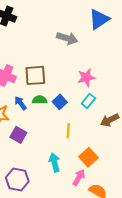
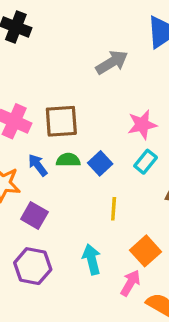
gray arrow: (67, 38) -> (112, 62), turned -48
purple hexagon: (17, 180) -> (33, 266), moved

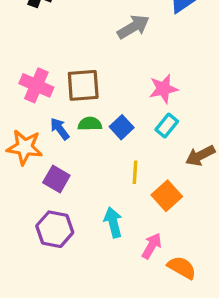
orange square: (146, 251) -> (167, 196), moved

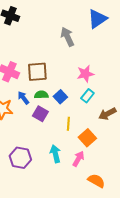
gray arrow: (133, 27) -> (67, 37), turned -84
purple square: (56, 179) -> (40, 114), moved
pink arrow: (152, 246) -> (78, 159), moved

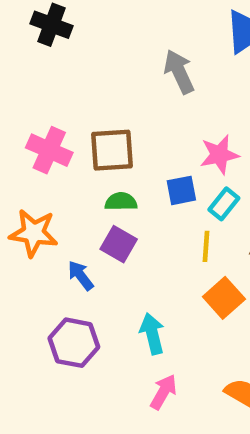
blue square: (60, 97) -> (181, 190), moved, turned 32
blue arrow: (23, 98) -> (81, 276), moved
yellow line: (68, 124) -> (206, 246), moved
pink arrow: (78, 159) -> (163, 392), moved

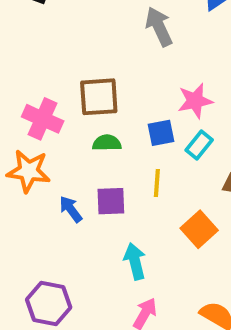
pink cross: (49, 150) -> (43, 119), moved
purple square: (119, 244) -> (111, 201), moved, turned -32
yellow line: (206, 246) -> (157, 183), moved
purple hexagon: (74, 343) -> (49, 303), moved

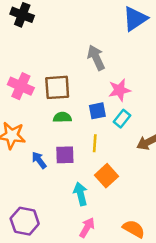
gray arrow: (159, 27) -> (96, 58), moved
pink cross: (43, 119) -> (21, 86), moved
orange square: (199, 229) -> (106, 176), moved

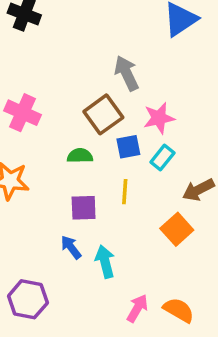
brown square: (57, 87) -> (103, 114), moved, turned -32
blue arrow: (39, 160) -> (71, 247), moved
orange square: (106, 176) -> (177, 229), moved
pink arrow: (87, 228) -> (137, 308), moved

